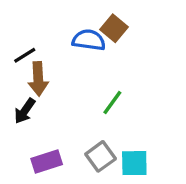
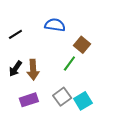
brown square: (114, 28) -> (82, 45), moved
brown arrow: (38, 79) -> (33, 70), moved
cyan square: (134, 163) -> (83, 101), turned -30

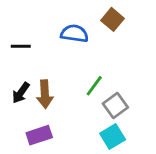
black line: (15, 34) -> (21, 46), turned 32
brown square: (82, 45) -> (113, 19), moved
gray square: (62, 97) -> (115, 105), moved

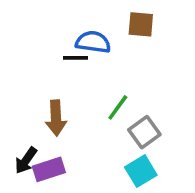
brown square: (113, 19) -> (141, 24), turned -35
black line: (21, 46) -> (75, 58), moved
black arrow: (21, 93) -> (26, 160), moved

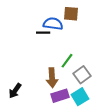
brown square: (141, 24) -> (71, 14), moved
brown arrow: (56, 118) -> (52, 78), moved
purple rectangle: (49, 169) -> (60, 96), moved

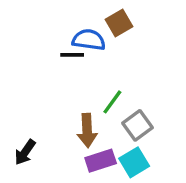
brown square: (71, 14) -> (119, 23), turned -35

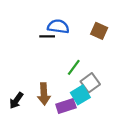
brown square: (119, 23) -> (99, 31), moved, turned -35
brown arrow: (87, 130) -> (44, 94), moved
cyan square: (134, 162) -> (80, 95), moved

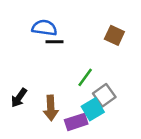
blue semicircle: (58, 26) -> (44, 28), moved
black arrow: (16, 101) -> (19, 98), moved

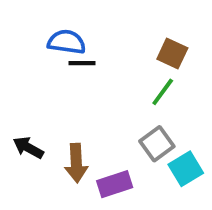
green line: (85, 77) -> (163, 92), moved
black arrow: (19, 98) -> (28, 148), turned 84
cyan square: (93, 109) -> (186, 169), moved

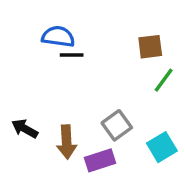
brown square: (172, 53) -> (150, 47), turned -32
green line: (163, 92) -> (164, 80), moved
gray square: (157, 144) -> (117, 125), moved

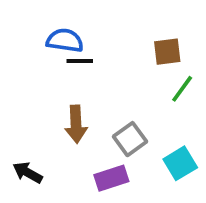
black arrow: (25, 129) -> (28, 173), moved
brown arrow: (67, 142) -> (76, 124), moved

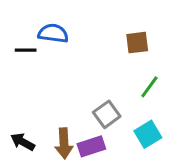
black line: (80, 61) -> (26, 50), moved
green line: (182, 89) -> (149, 87), moved
brown arrow: (76, 124) -> (64, 143), moved

